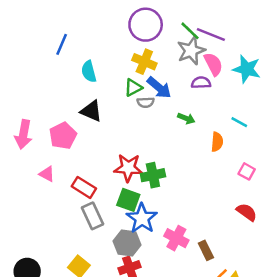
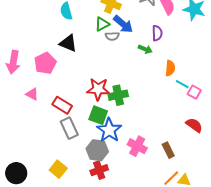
purple semicircle: (201, 83) -> (157, 33), moved, turned 91
cyan line: (239, 122) -> (182, 84), moved
brown rectangle: (206, 250) -> (168, 150), moved

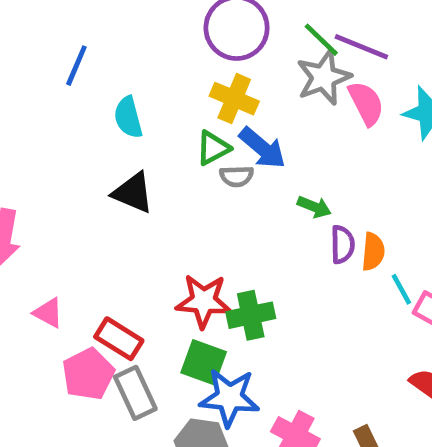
purple semicircle: (157, 33) -> (343, 245), moved
pink pentagon: (45, 63) -> (88, 374), moved
cyan line: (182, 84) -> (401, 289), turned 32
blue star: (109, 130) -> (229, 398), turned -30

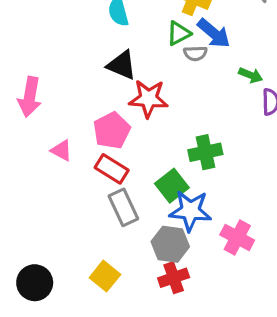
red star: (204, 301) -> (148, 99), moved
green square: (204, 362) -> (172, 186), turned 32
pink pentagon: (88, 374) -> (112, 130), moved

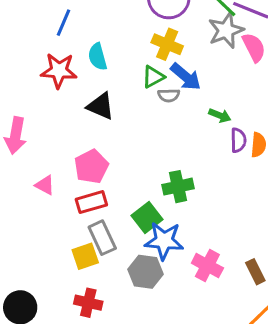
red star: (148, 99) -> (59, 71), moved
red rectangle: (112, 169) -> (91, 202), turned -48
yellow square: (105, 276) -> (85, 256), moved, turned 32
red cross: (174, 278) -> (88, 303), moved, turned 32

